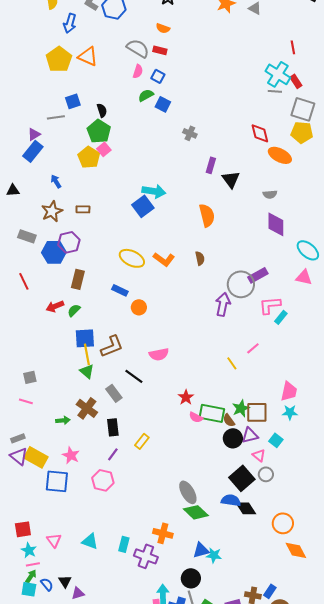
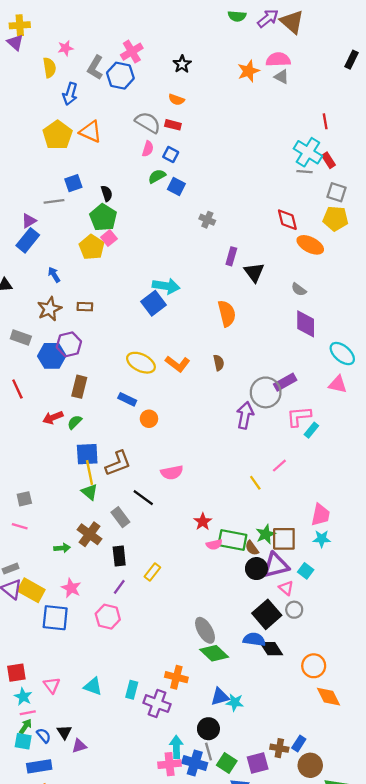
gray square: (303, 109) -> (337, 192), size x0.7
gray semicircle: (270, 194) -> (299, 289), turned 40
pink semicircle: (196, 417) -> (214, 545), turned -40
purple triangle: (250, 435) -> (276, 565), size x1.4

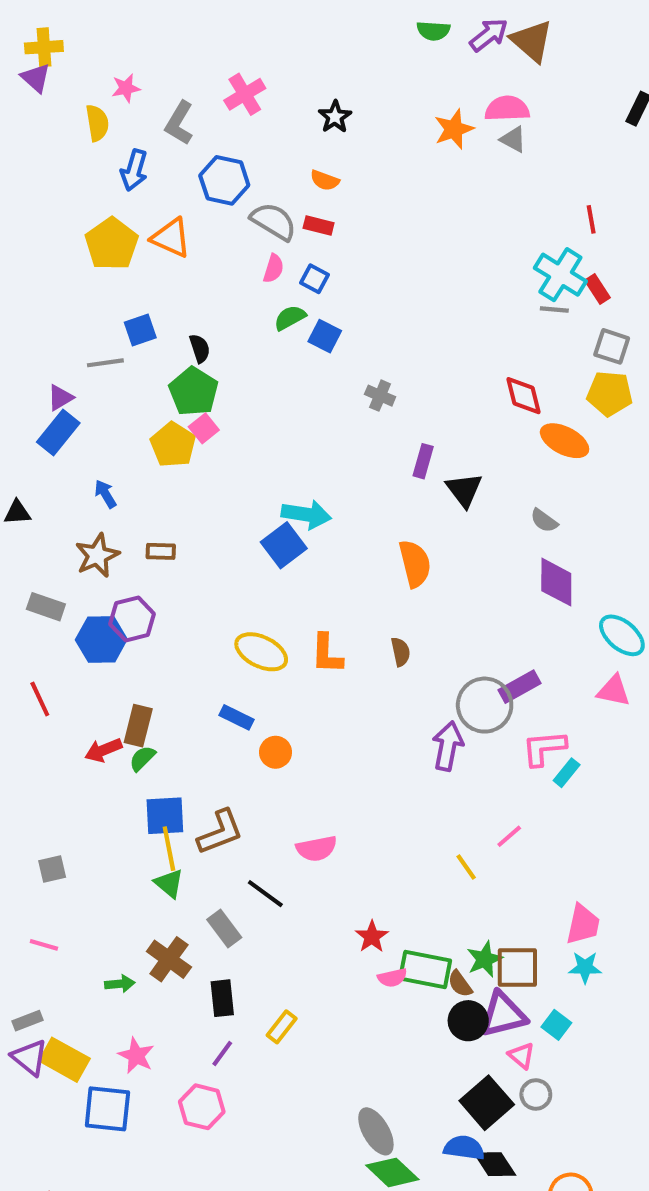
blue hexagon: (120, 76) -> (224, 180), moved
orange L-shape: (178, 364) -> (327, 654), turned 55
brown rectangle: (79, 387) -> (138, 726), moved
gray square: (24, 499) -> (52, 869), moved

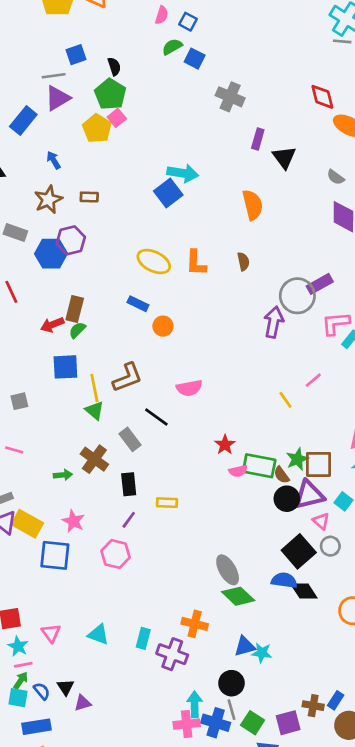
gray cross: (380, 396) -> (230, 97), size x1.5
purple triangle: (60, 398) -> (58, 98), moved, size x1.5
blue square: (165, 816) -> (65, 367), moved
yellow rectangle: (282, 1027) -> (167, 503), turned 54

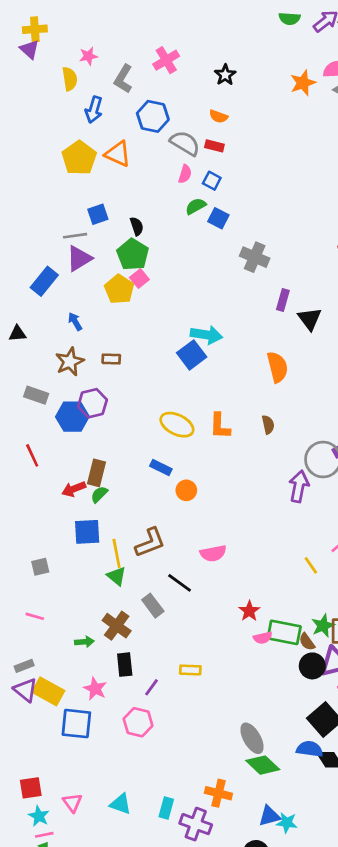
black rectangle: (129, 484) -> (125, 665), moved

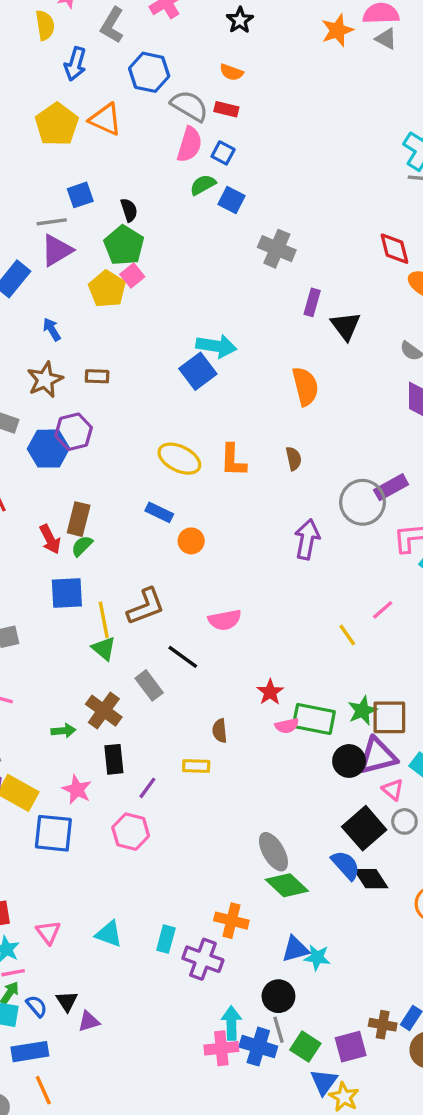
pink semicircle: (185, 174) -> (189, 145), size x1.5
purple arrow: (299, 486) -> (307, 539), moved
red arrow: (74, 489) -> (50, 539), turned -95
brown semicircle: (307, 642) -> (220, 731), moved, turned 30
blue semicircle: (310, 749) -> (346, 865), turned 40

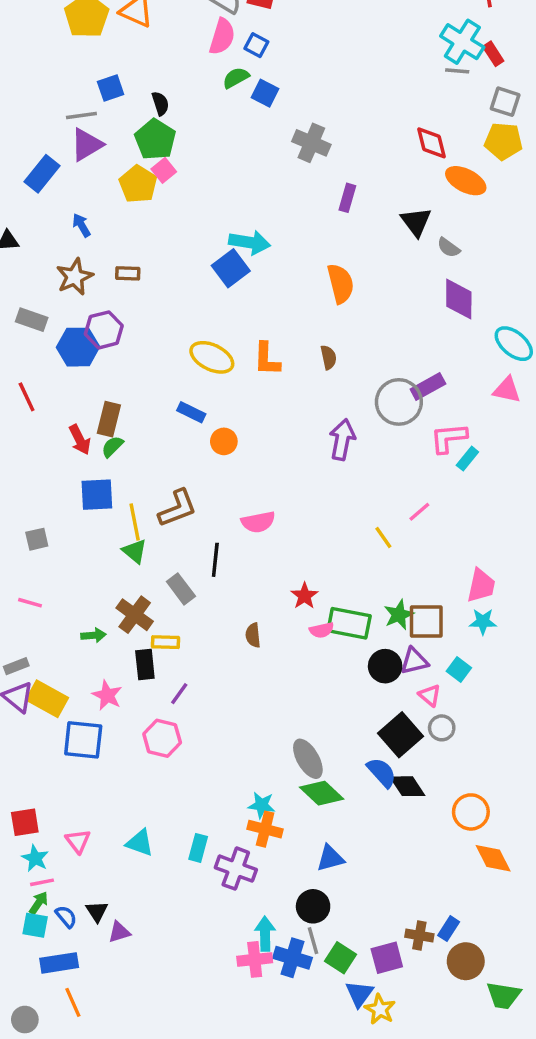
black triangle: (346, 326) -> (416, 222), moved
black line: (183, 657) -> (215, 560), turned 60
purple triangle: (378, 756) -> (414, 661), size x0.7
yellow rectangle: (196, 766) -> (166, 642), moved
cyan star: (317, 958) -> (262, 805), moved

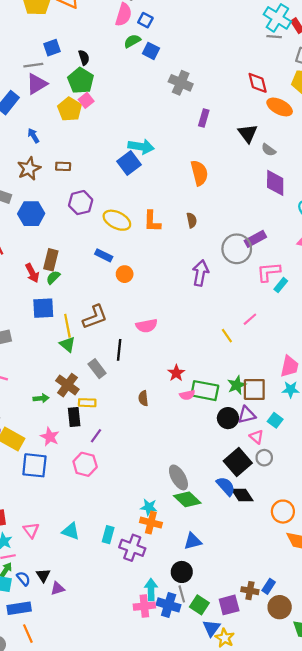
purple hexagon: (104, 330) -> (81, 203), moved

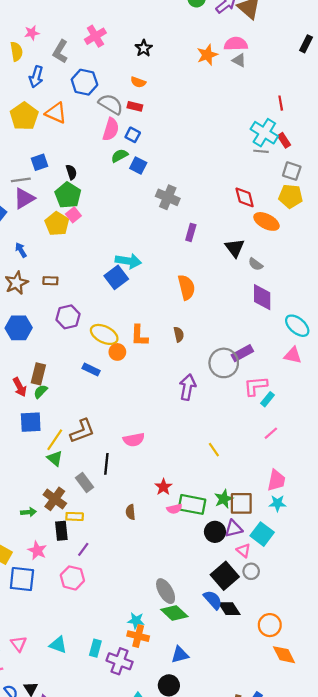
orange circle: (125, 274) -> (117, 352), moved
pink line: (250, 319) -> (271, 433), moved
yellow line: (67, 326) -> (55, 440), turned 45
cyan square: (275, 420) -> (262, 534), size x1.5

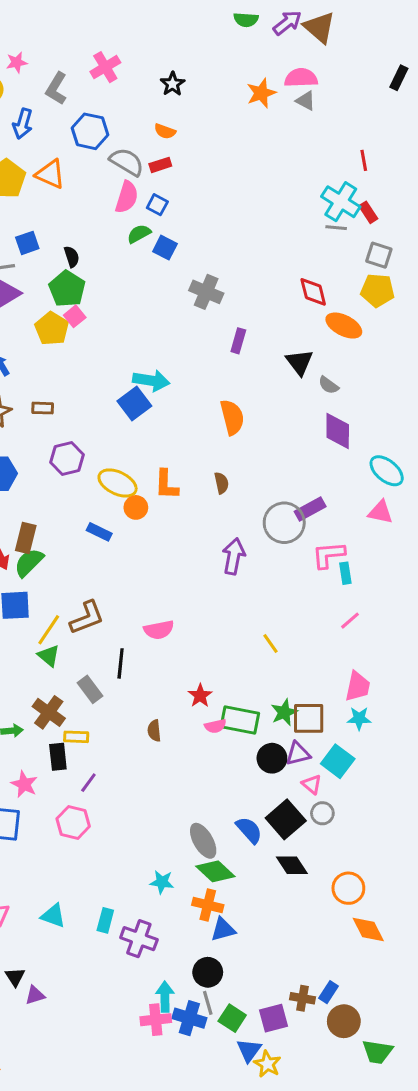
red rectangle: (135, 106) -> (160, 165), turned -32
green semicircle: (41, 391) -> (29, 563), size x1.5
cyan rectangle: (268, 399) -> (345, 573), turned -48
blue semicircle: (213, 600) -> (249, 830), moved
orange cross: (138, 636) -> (208, 905), moved

